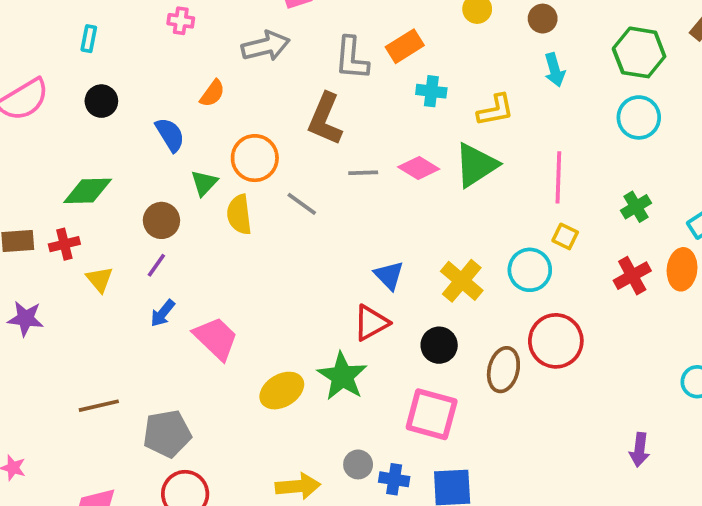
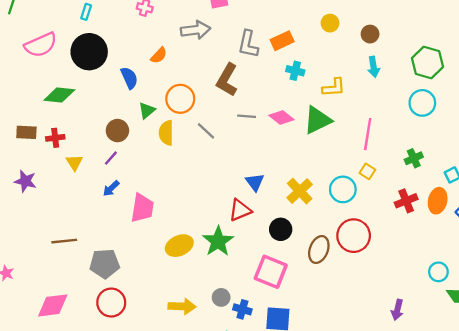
black circle: (101, 101) -> (89, 52), size x1.8
green diamond: (88, 191) -> (59, 95), moved
pink trapezoid: (216, 338) -> (142, 208), turned 48

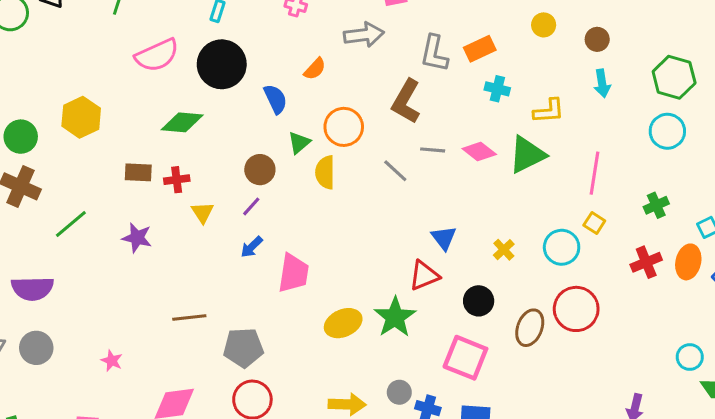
gray line: (206, 131) -> (395, 171), moved
yellow cross: (300, 191) -> (504, 250), size x0.6

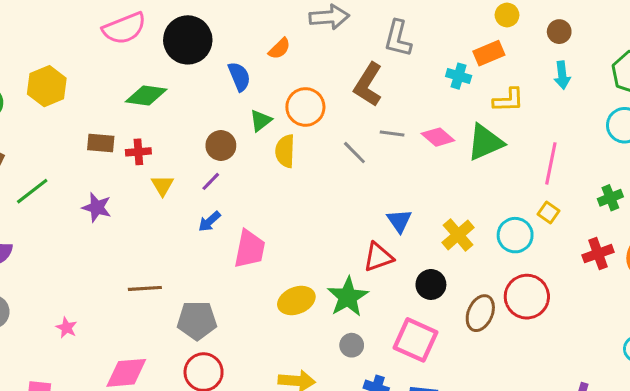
orange rectangle: (480, 49) -> (489, 53), moved
yellow cross: (504, 250) -> (458, 235), size x1.5
gray circle: (399, 392) -> (352, 345), moved

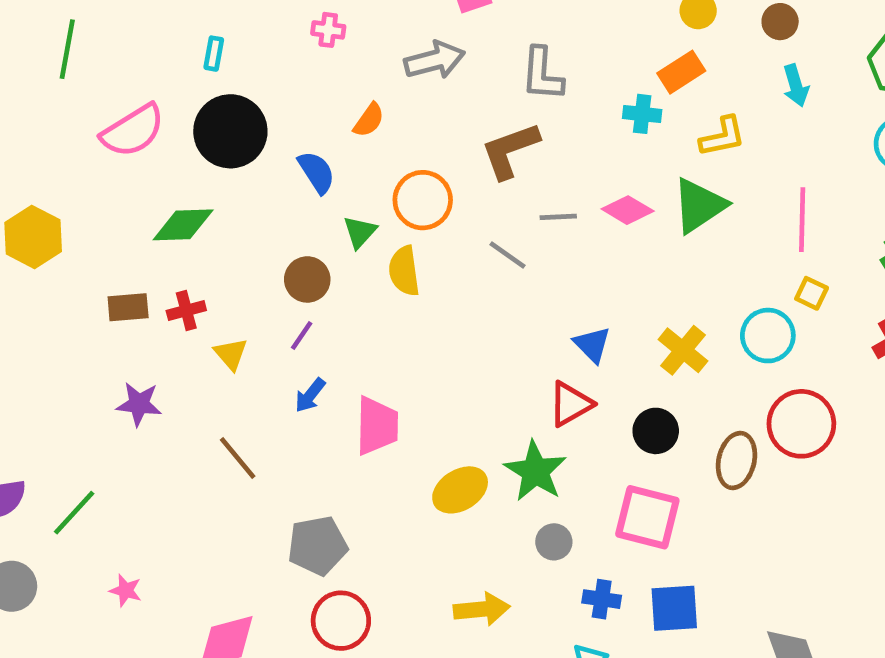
brown L-shape: (368, 85) -> (510, 150), turned 48
green line: (32, 191) -> (74, 513), moved
brown line: (145, 288) -> (238, 458), moved, turned 64

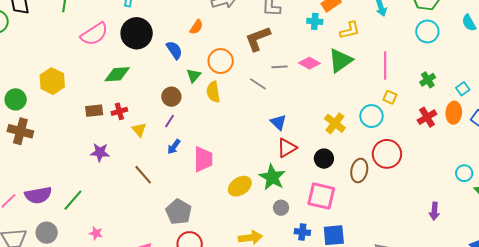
blue triangle: (592, 345) -> (278, 122), moved
gray pentagon: (317, 546) -> (179, 212), turned -30

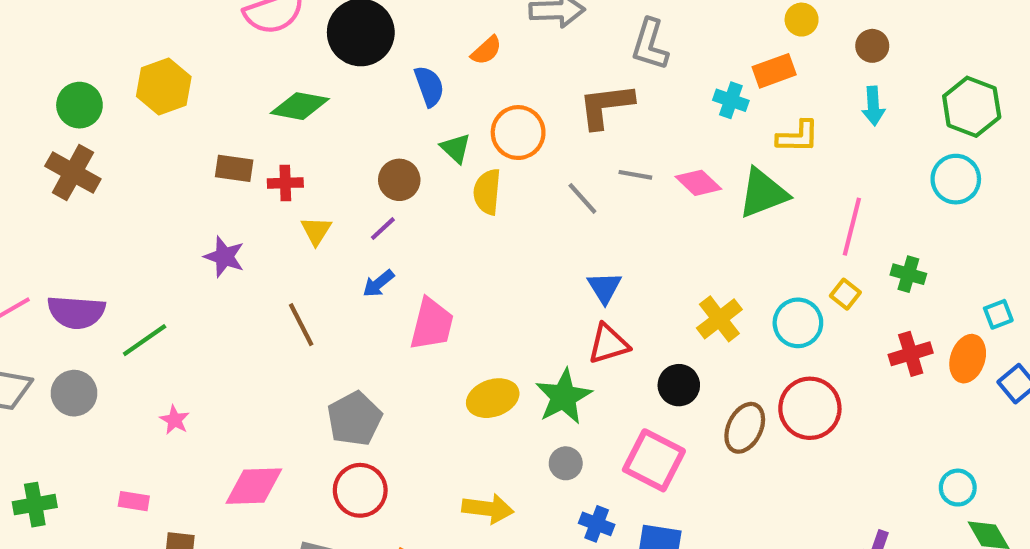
green triangle: (194, 76) -> (456, 148), turned -42
green cross: (428, 80) -> (908, 274), moved, turned 35

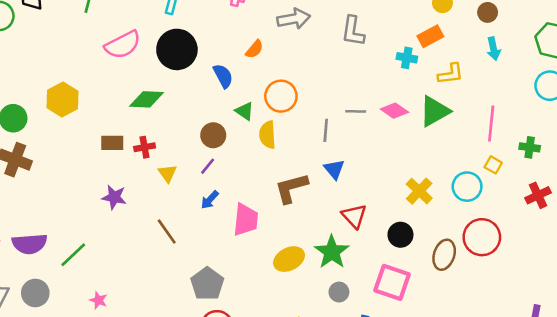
brown L-shape: (606, 106) -> (291, 188), moved
gray line: (582, 198) -> (326, 130), turned 55
blue triangle: (605, 288) -> (334, 169), moved
red triangle: (608, 344) -> (354, 216), turned -48

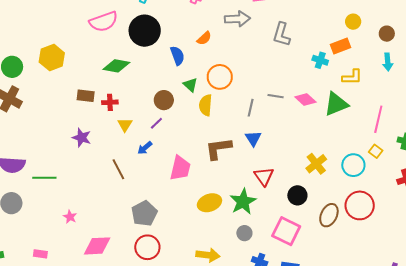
blue arrow: (210, 200) -> (145, 148), moved
green line: (73, 255) -> (44, 178), turned 35
pink star: (98, 300) -> (70, 217), moved

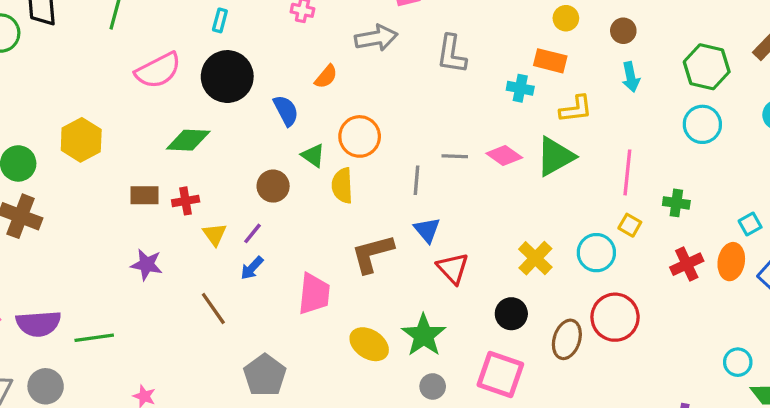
orange rectangle: (340, 46) -> (550, 61), turned 42
purple line: (156, 123) -> (252, 233), moved
red triangle: (264, 176) -> (453, 268), moved
yellow ellipse: (209, 203) -> (369, 344), turned 60

